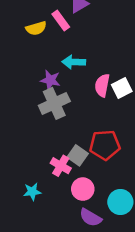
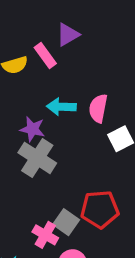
pink semicircle: (102, 85) -> (98, 108), moved
gray cross: (54, 103) -> (37, 158), turned -32

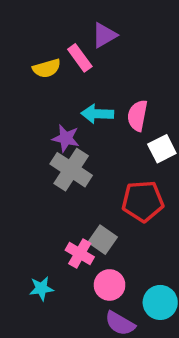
red pentagon: (100, 209) -> (143, 201), moved

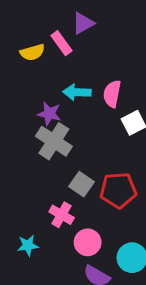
red pentagon: (143, 201) -> (118, 190), moved
gray square: (103, 240) -> (81, 184), moved

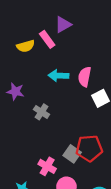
purple star: (49, 114) -> (15, 91), moved
gray cross: (54, 141) -> (42, 112), size x0.6
gray square: (81, 184) -> (72, 154), moved

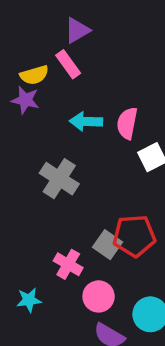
purple triangle: (63, 25) -> (77, 30), moved
purple star: (15, 91) -> (25, 100), moved
gray cross: (42, 112) -> (59, 179), size x1.5

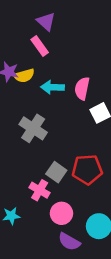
purple triangle: (77, 30) -> (46, 22), turned -48
yellow semicircle: (34, 75) -> (24, 76), moved
gray square: (107, 245) -> (56, 172), moved

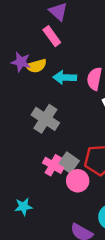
pink cross: (40, 190) -> (53, 165), moved
pink circle: (61, 213) -> (78, 181), moved

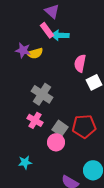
cyan arrow: (65, 77) -> (60, 35), moved
pink cross: (53, 165) -> (35, 120), moved
pink circle: (78, 181) -> (56, 142), moved

